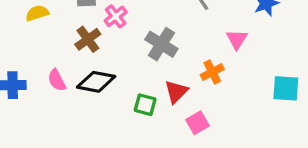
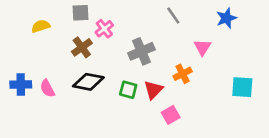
gray cross: (161, 44) -> (141, 51), turned 35
pink semicircle: (57, 80) -> (47, 88), moved
green square: (145, 105) -> (128, 90), moved

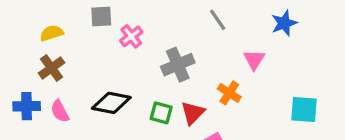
brown cross: (82, 47) -> (52, 68), moved
orange cross: (183, 74) -> (229, 93), turned -30

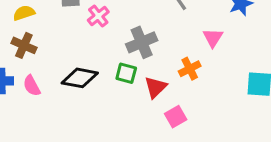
brown cross: (52, 68) -> (24, 45), turned -30
orange cross: (229, 93) -> (190, 69), turned 30
green square: (161, 113) -> (126, 73), moved

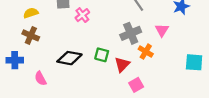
gray cross: (142, 42) -> (131, 33), moved
orange cross: (190, 69) -> (146, 52), turned -32
pink semicircle: (32, 86) -> (40, 78), moved

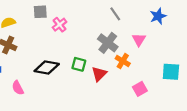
gray cross: (131, 33) -> (108, 43), turned -30
pink square: (136, 85) -> (140, 89), moved

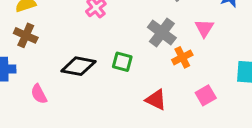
orange cross: (123, 61) -> (182, 57), turned 32
red triangle: (99, 74) -> (156, 100), moved, turned -49

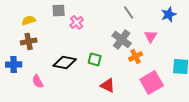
brown cross: (26, 35) -> (29, 41), turned -35
pink square: (206, 95) -> (152, 82), size x1.6
red triangle: (156, 100) -> (108, 85), moved

